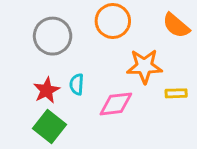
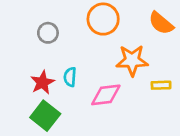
gray circle: (53, 36) -> (48, 33), size x0.6

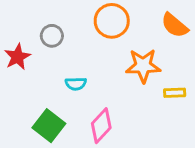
cyan semicircle: (70, 77) -> (76, 84), turned -96
red star: (42, 82) -> (17, 57), moved
pink diamond: (106, 95) -> (101, 126), moved, turned -40

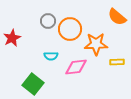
orange circle: (112, 21) -> (70, 29), moved
gray circle: (52, 36) -> (48, 21), moved
pink diamond: (101, 126) -> (76, 67), moved, turned 40

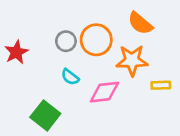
orange semicircle: (117, 17) -> (140, 23), moved
gray circle: (48, 21) -> (66, 41), moved
cyan semicircle: (51, 56) -> (70, 77), turned 40

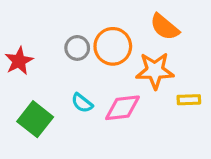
cyan semicircle: (70, 77) -> (82, 103), moved
green square: (45, 115) -> (35, 119), moved

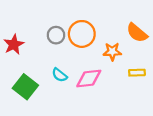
orange semicircle: (165, 27) -> (137, 33), moved
orange star: (155, 71) -> (112, 52), size x0.7

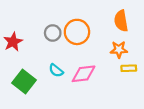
orange semicircle: (137, 33) -> (121, 21), moved, turned 40
orange star: (112, 52) -> (119, 50), moved

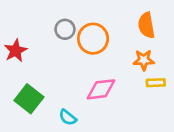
gray circle: (53, 33) -> (65, 29), moved
cyan semicircle: (56, 70) -> (68, 117), moved

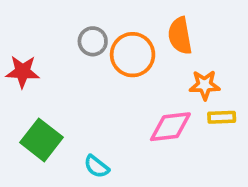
orange semicircle: (146, 25) -> (180, 36), moved
red star: (16, 51) -> (23, 72), turned 30
pink diamond: (101, 89) -> (170, 127), moved

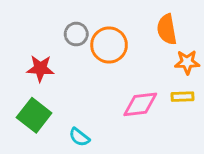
orange semicircle: (180, 36) -> (167, 29), moved
red star: (23, 72) -> (40, 68), moved
orange star: (205, 85) -> (187, 62), moved

